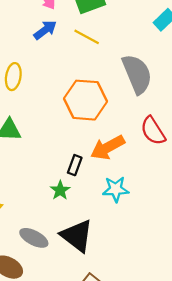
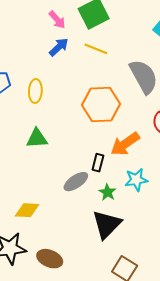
green star: (60, 190) -> (107, 192), moved
black triangle: (77, 236) -> (107, 224), turned 44
gray ellipse: (34, 238) -> (76, 182), moved, turned -55

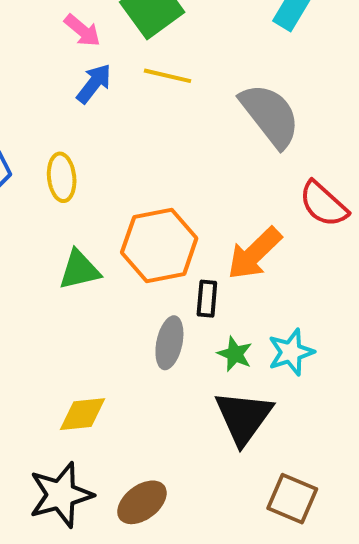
orange hexagon: (101, 104) -> (159, 245), moved
cyan star: (136, 180) -> (291, 352), moved
gray ellipse: (76, 182) -> (169, 343), turned -35
brown ellipse: (50, 259) -> (142, 502), turned -50

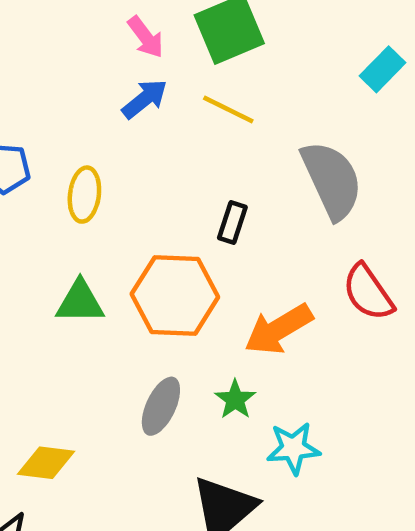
black rectangle: (207, 299) -> (232, 222), moved
green star: (235, 354) -> (235, 400), moved

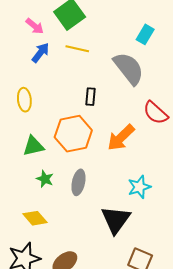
cyan rectangle: (382, 69) -> (145, 34), moved
green star: (235, 400) -> (45, 179), moved
yellow diamond: (46, 463) -> (35, 218), turned 55

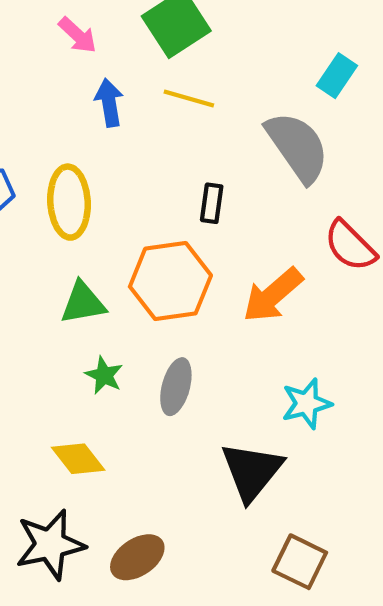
pink arrow: (35, 26) -> (78, 35), moved
blue arrow: (40, 53) -> (109, 103), turned -50
yellow ellipse: (24, 100) -> (69, 202), size x1.4

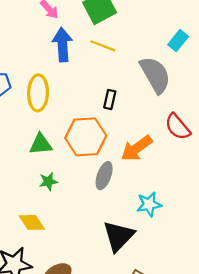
blue arrow: (109, 103) -> (62, 45), size x1.4
green star: (104, 375) -> (48, 182), turned 30
gray ellipse: (176, 387) -> (104, 176), moved

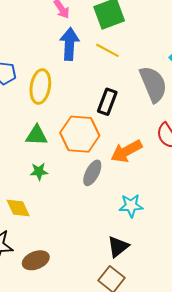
black rectangle: (110, 99) -> (107, 102), size x1.4
black triangle: (119, 236) -> (118, 247), moved, size x0.7

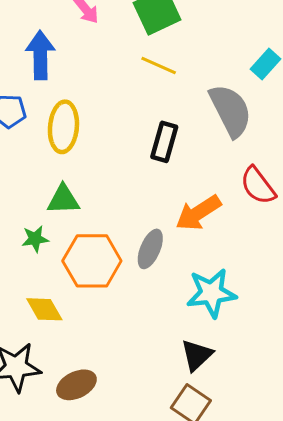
blue arrow: (69, 44) -> (40, 55), moved
orange hexagon: (80, 134) -> (92, 261), moved
green star: (39, 171) -> (35, 239), moved
cyan star: (131, 206) -> (211, 293), size x1.4

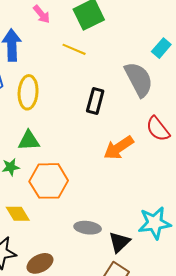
yellow line: (159, 66) -> (74, 49), moved
gray ellipse: (150, 249) -> (88, 228), moved, turned 75
cyan star: (211, 293) -> (155, 223), moved

